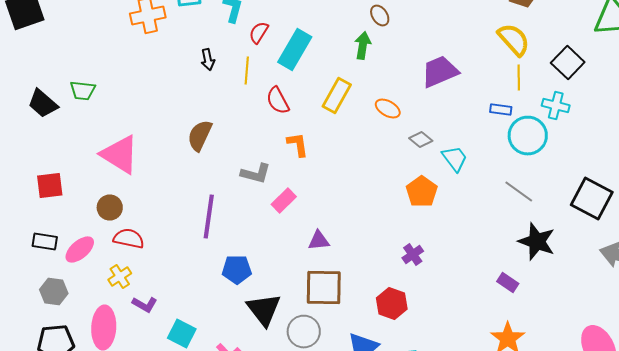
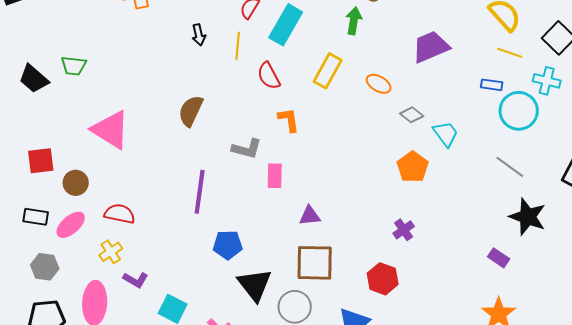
yellow line: (519, 78) -> (510, 53), turned -70
pink rectangle: (284, 200) -> (275, 176), turned -45
brown circle: (110, 208) -> (76, 183), moved

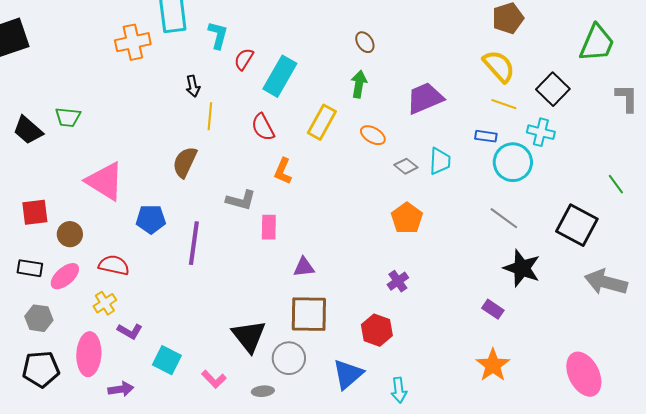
green arrow: (354, 21) -> (359, 84), moved
yellow line: (238, 46) -> (210, 116), moved
orange L-shape: (289, 120) -> (283, 171), turned -148
cyan trapezoid: (446, 134) -> (440, 161), moved, turned 40
blue pentagon: (228, 245) -> (151, 219), moved

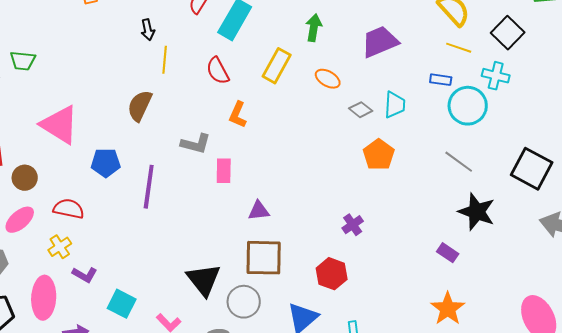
orange pentagon: (407, 218) -> (379, 155), moved

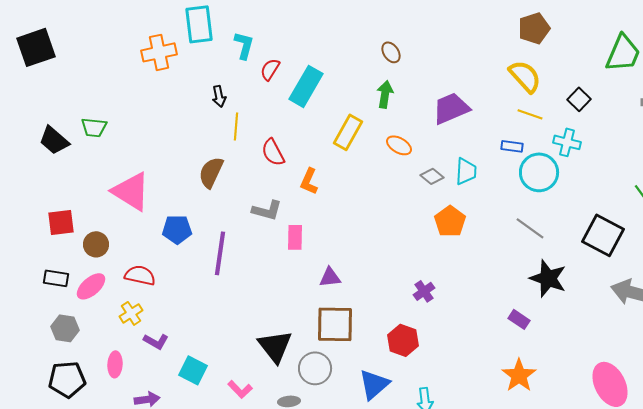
black square: (508, 33) -> (579, 99), size x0.7
red semicircle: (218, 71) -> (273, 152), moved
pink ellipse: (44, 298) -> (115, 364), size x0.6

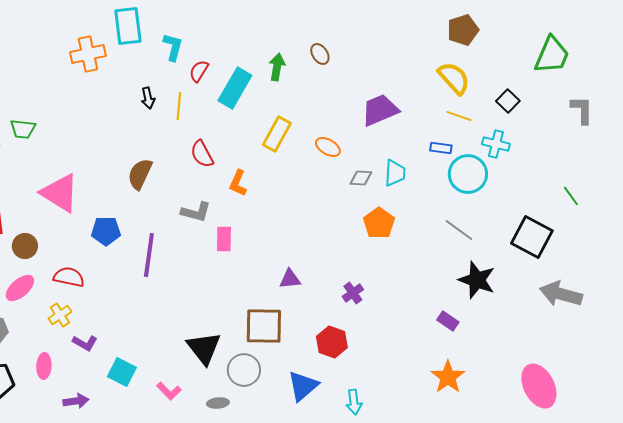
green arrow: (385, 94) -> (277, 67), moved
yellow line: (236, 126) -> (179, 106), moved
gray diamond: (432, 176) -> (361, 178), turned -35
purple triangle: (330, 277) -> (290, 279), moved

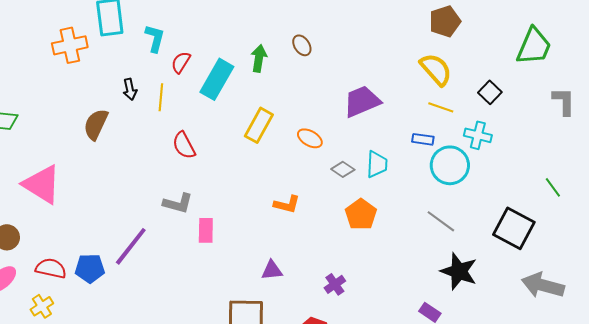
brown semicircle: (140, 174) -> (96, 124), moved
gray diamond: (361, 178) -> (343, 169), turned 30
orange L-shape: (238, 183) -> (287, 204), moved, turned -100
blue pentagon: (106, 231) -> (90, 268), moved
purple line: (149, 255) -> (131, 246), turned 30

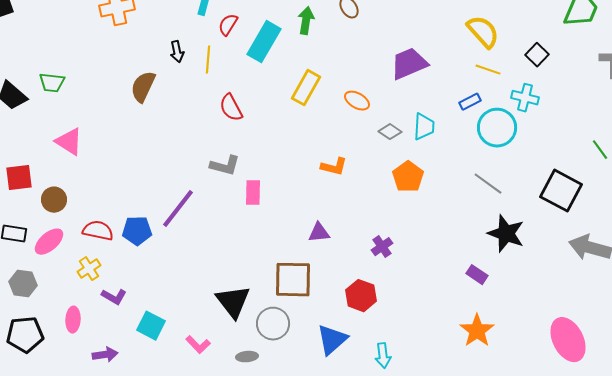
blue rectangle: (423, 139) -> (470, 102), turned -35
pink triangle: (42, 184) -> (69, 142), moved, size x0.7

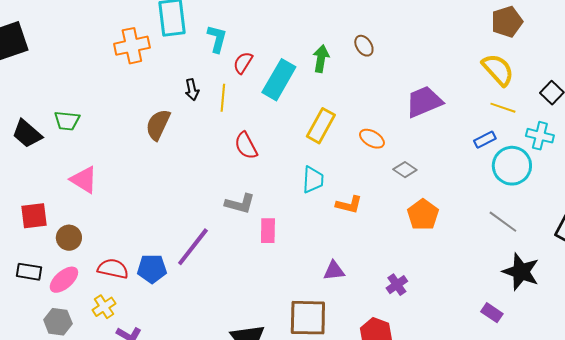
cyan trapezoid: (424, 127) -> (313, 180), moved
gray hexagon: (23, 284) -> (58, 322), moved

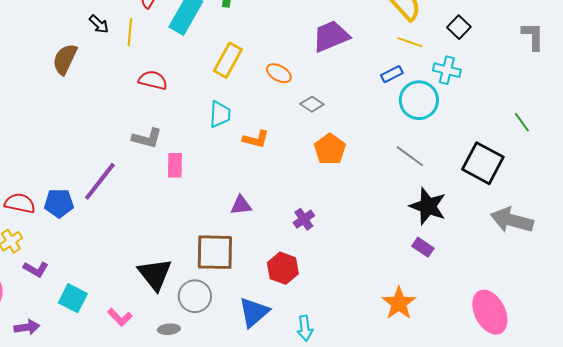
black arrow: (192, 90) -> (99, 24), turned -35
red semicircle: (246, 146) -> (153, 80), turned 132
purple rectangle: (492, 313) -> (423, 247), moved

